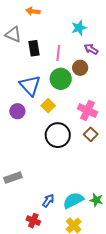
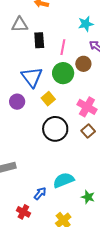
gray triangle: (13, 34) -> (20, 25), turned -30
cyan semicircle: (73, 200) -> (64, 180), moved

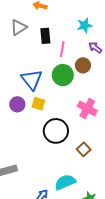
gray triangle: (20, 25) -> (19, 27), turned -30
black rectangle: (39, 40) -> (45, 36), moved
yellow square: (48, 99) -> (38, 104), moved, turned -32
brown square: (88, 131) -> (84, 149), moved

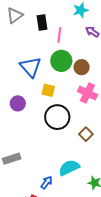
brown circle: (83, 65) -> (82, 67), moved
purple circle: (17, 104) -> (18, 103), moved
yellow square: (38, 104) -> (48, 90), moved

